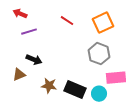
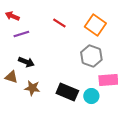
orange square: (103, 23) -> (95, 25), turned -30
brown triangle: (19, 75) -> (11, 77), turned 40
brown star: (49, 86) -> (32, 88), moved

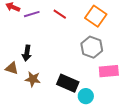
purple line: (21, 34) -> (32, 14), moved
black arrow: (26, 62) -> (27, 53), turned 77
cyan circle: (91, 96) -> (86, 96), moved

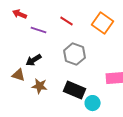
purple line: (32, 14) -> (39, 30), moved, turned 35
gray hexagon: (92, 47) -> (75, 54), moved
black arrow: (27, 53) -> (34, 60), turned 49

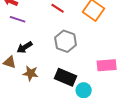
purple line: (39, 30) -> (18, 19), moved

